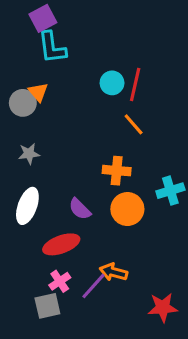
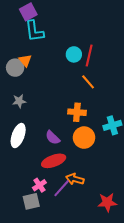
red ellipse: (61, 244) -> (54, 161), moved

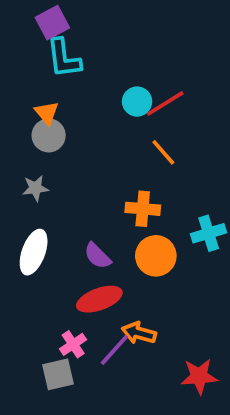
red line: (89, 55) -> (165, 103), turned 45
gray circle: (15, 68) -> (49, 135), moved

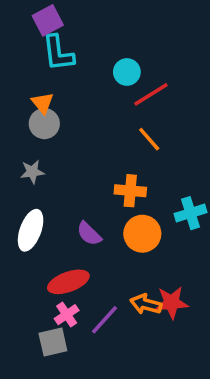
cyan circle: (137, 102) -> (127, 72), moved
red ellipse: (99, 299) -> (68, 282), moved
orange arrow: (139, 333) -> (146, 304), moved
red star: (199, 376) -> (172, 302), moved

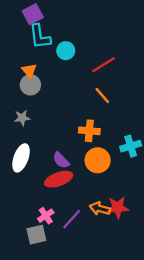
cyan circle: (127, 72) -> (66, 51), moved
red ellipse: (68, 282) -> (59, 179), moved

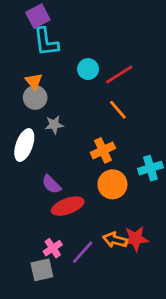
cyan circle: (66, 51) -> (88, 69), moved
gray star: (22, 118) -> (54, 125), moved
orange cross: (89, 131) -> (103, 150), turned -30
white ellipse: (21, 158) -> (24, 145), moved
purple semicircle: (61, 160) -> (51, 184), moved

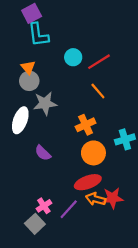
gray star: (54, 125) -> (45, 103), size x1.5
red ellipse: (68, 206) -> (88, 182), moved
gray square: (42, 270) -> (35, 224), turned -30

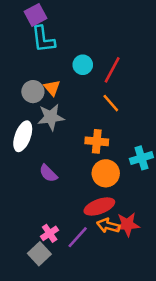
red line: (99, 62) -> (112, 70), turned -30
orange triangle: (28, 67) -> (52, 88), moved
orange cross: (86, 125) -> (97, 141), turned 30

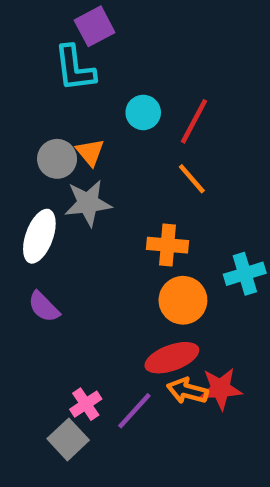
purple square: (35, 15) -> (95, 26), moved
purple semicircle: (48, 173) -> (44, 307), moved

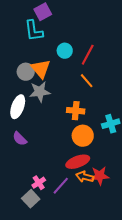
orange triangle: (90, 152) -> (41, 69), size x1.5

